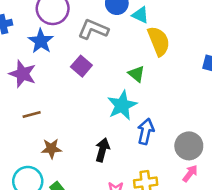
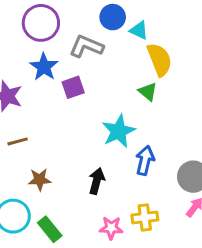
blue star: (41, 41) -> (44, 67), moved
purple square: (81, 66) -> (73, 87), turned 30
green triangle: (136, 74) -> (148, 92), moved

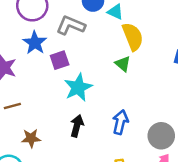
cyan star: (119, 131) -> (78, 87), moved
black arrow: (97, 181) -> (77, 126), moved

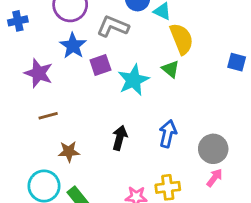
cyan star: (78, 87) -> (133, 80), moved

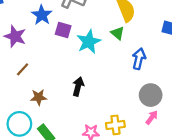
purple square: (100, 65) -> (63, 30), turned 35
brown line: (48, 116) -> (23, 69), turned -32
blue arrow: (168, 134) -> (139, 59), moved

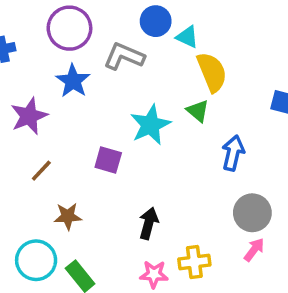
purple square: (63, 30) -> (108, 160), moved
purple star: (15, 36) -> (29, 116), turned 30
black arrow: (78, 87) -> (149, 223), moved

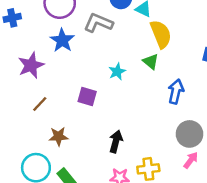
cyan star: (150, 125) -> (117, 72), size x0.6

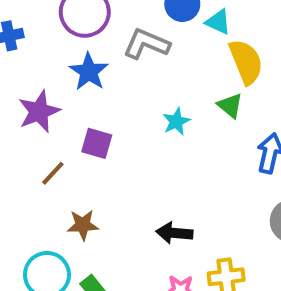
purple square: (87, 97) -> (97, 143), moved
black arrow: (116, 141) -> (174, 233), turned -100

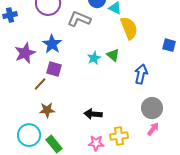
blue star: (89, 72) -> (52, 44), moved
green triangle: (230, 106) -> (113, 55), moved
brown line: (53, 173) -> (40, 84), moved

